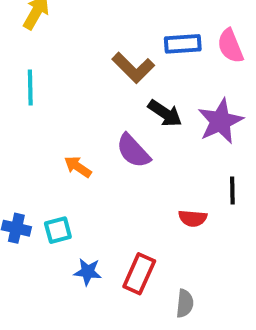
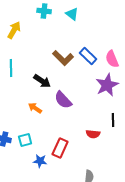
blue rectangle: (183, 44) -> (88, 56), moved, turned 48
pink semicircle: (230, 46) -> (112, 59), moved
black arrow: (165, 113) -> (42, 81), moved
red rectangle: (139, 274) -> (60, 148), moved

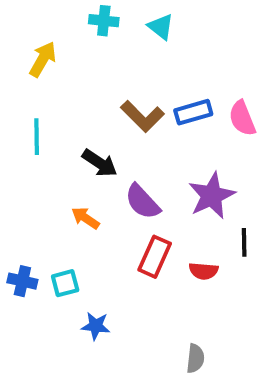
blue rectangle: (88, 56) -> (193, 112), turned -60
purple star: (107, 85) -> (212, 196), moved
red rectangle: (60, 148) -> (155, 257), moved

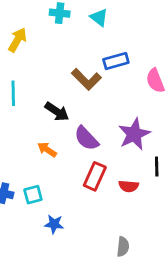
blue rectangle: (193, 112) -> (116, 61), moved

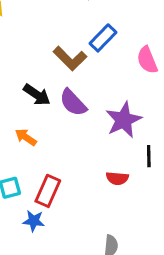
blue rectangle: (116, 61) -> (103, 38), turned -30
purple semicircle: (86, 138) -> (73, 103), moved
red rectangle: (95, 176) -> (48, 191), moved

